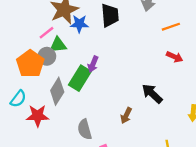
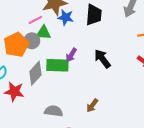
green rectangle: (80, 78) -> (57, 65), turned 50
black arrow: (152, 94) -> (102, 59), moved
gray semicircle: (85, 129) -> (54, 111), turned 102

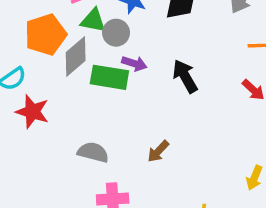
gray circle: (32, 41) -> (116, 33), moved
purple arrow: (71, 55) -> (134, 63), turned -112
gray diamond: (35, 73) -> (76, 57), moved

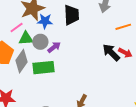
purple arrow: (134, 63) -> (54, 47), moved, turned -40
black arrow: (185, 76) -> (111, 52), moved

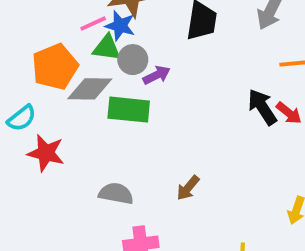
blue star: (45, 21) -> (120, 26), moved
gray diamond: (22, 61) -> (90, 89), turned 45

